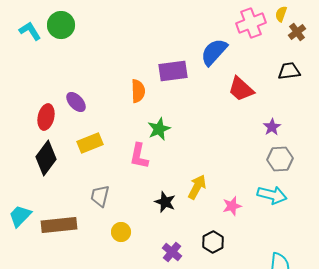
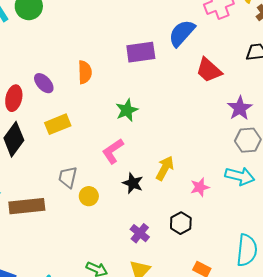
orange semicircle: (138, 91) -> (85, 72), moved
purple star: (272, 127) -> (240, 108), size x1.4
pink L-shape: (139, 156) -> (113, 151), moved, turned 44
yellow circle: (121, 232) -> (89, 196), moved

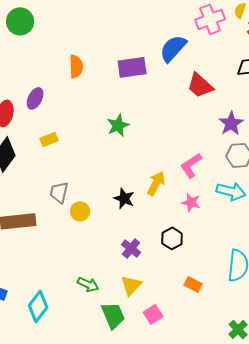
orange semicircle: (85, 72) -> (76, 66), moved
purple ellipse: (44, 83) -> (35, 98), turned 70
yellow rectangle: (58, 124) -> (49, 139), size x0.7
pink L-shape: (113, 151) -> (191, 165), moved
pink star: (200, 187) -> (191, 202), turned 30

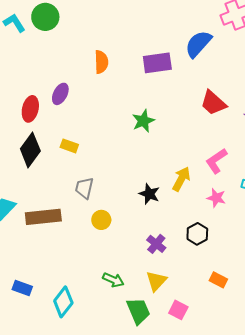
red trapezoid: (200, 85) -> (213, 103), moved
yellow rectangle: (49, 139) -> (69, 146), moved, turned 42
yellow circle: (80, 211) -> (101, 220), moved
pink square: (153, 314) -> (178, 310), turned -30

